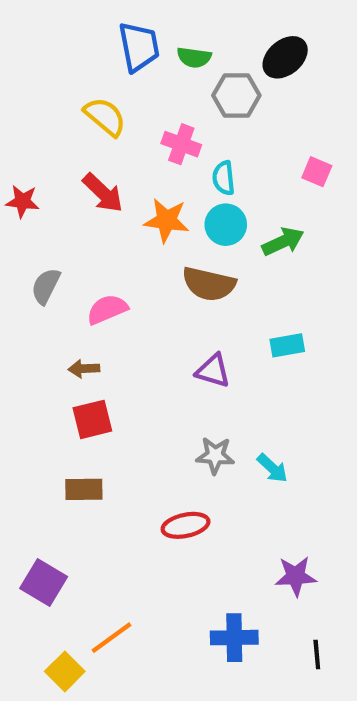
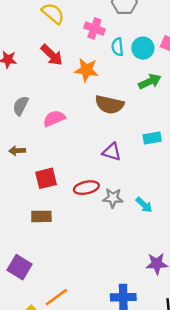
cyan circle: (226, 225) -> (143, 48), moved
brown arrow: (84, 369) -> (17, 151), moved
red ellipse: (186, 525) -> (86, 188), moved

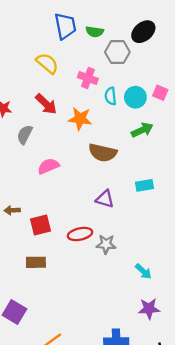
gray semicircle: (21, 106) -> (25, 135), moved
brown arrow: (17, 151) -> (12, 210), moved
cyan arrow: (144, 205) -> (143, 271), moved

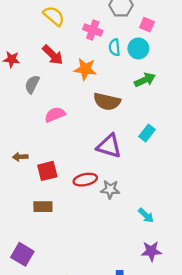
pink square: (160, 93) -> (147, 25), moved
cyan rectangle: (144, 185) -> (147, 133), turned -42
purple triangle: (105, 199) -> (109, 146), size x1.4

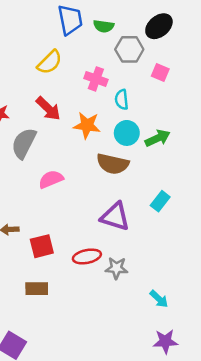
yellow semicircle: (54, 16) -> (50, 62), turned 95
cyan circle: (138, 48) -> (127, 133), moved
gray semicircle: (32, 84) -> (24, 143), size x1.4

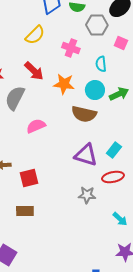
cyan semicircle: (122, 100) -> (101, 64), moved
cyan rectangle: (160, 201) -> (114, 150), moved
red ellipse: (87, 256) -> (113, 177), moved

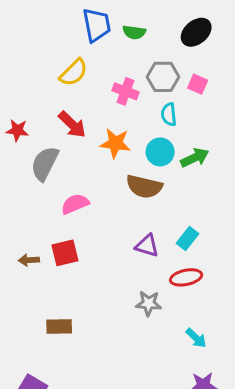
gray hexagon: (97, 25) -> (163, 77), moved
purple triangle: (86, 155) -> (147, 246), size x0.7
red square: (29, 178) -> (65, 253), moved

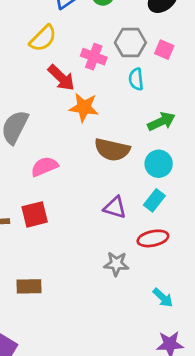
red arrow: (72, 125) -> (61, 78), moved
cyan circle: (160, 152) -> (159, 164), moved

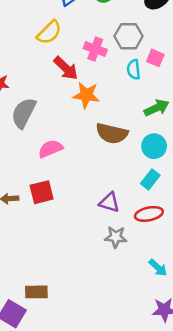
pink square: (164, 50) -> (155, 58), moved
purple triangle: (115, 207) -> (109, 202), moved
brown rectangle: (29, 286) -> (36, 292), moved

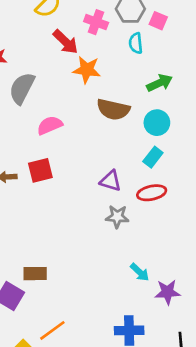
pink square: (155, 58) -> (158, 21), moved
cyan arrow: (158, 268) -> (140, 272), moved

